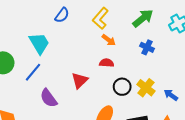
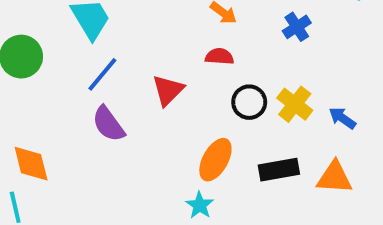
blue cross: (147, 47) -> (297, 27), turned 32
blue line: (33, 72) -> (102, 74), moved

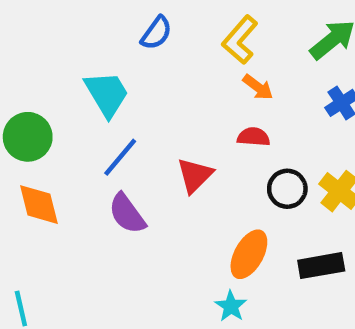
orange diamond: (31, 164) -> (39, 205), moved

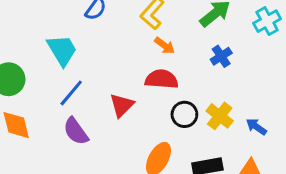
red semicircle: (253, 137) -> (161, 79), size x1.5

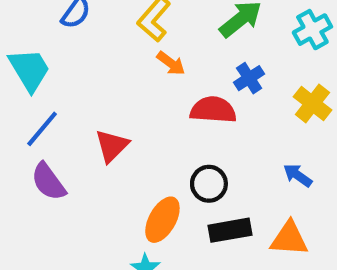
red semicircle: (161, 79) -> (213, 110), moved
black circle: (184, 114) -> (209, 184), moved
yellow cross: (220, 116) -> (312, 103), moved

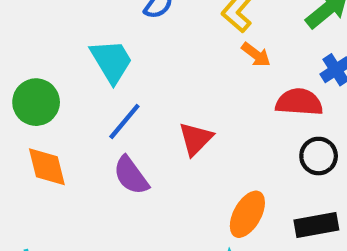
black circle: (209, 184) -> (319, 156), moved

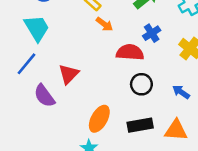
cyan trapezoid: (112, 61) -> (37, 28), moved
purple semicircle: (131, 175) -> (44, 96), moved

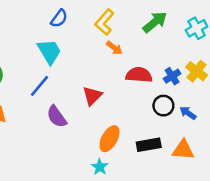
blue cross: (152, 33) -> (172, 76), moved
red triangle: (69, 74) -> (92, 96), moved
black circle: (141, 84) -> (163, 106), moved

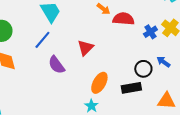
red semicircle: (139, 75) -> (123, 19), moved
black circle: (163, 106) -> (143, 69), moved
orange triangle: (183, 150) -> (166, 101), moved

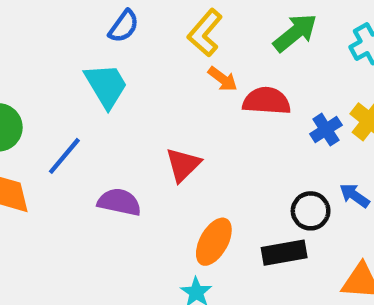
blue line: (42, 40) -> (64, 156), moved
purple semicircle: (56, 65) -> (119, 202), turned 138

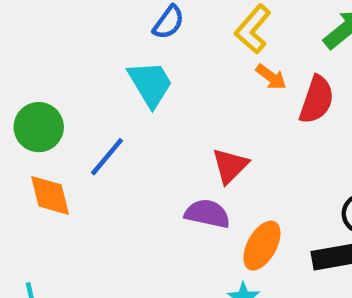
red semicircle: (267, 101) -> (317, 100), turned 105
purple semicircle: (119, 202) -> (207, 214), moved

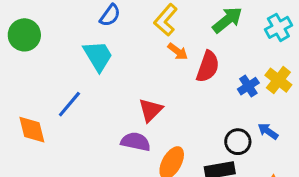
green circle: (39, 127) -> (24, 35), moved

